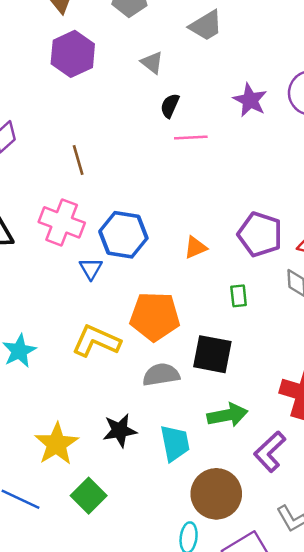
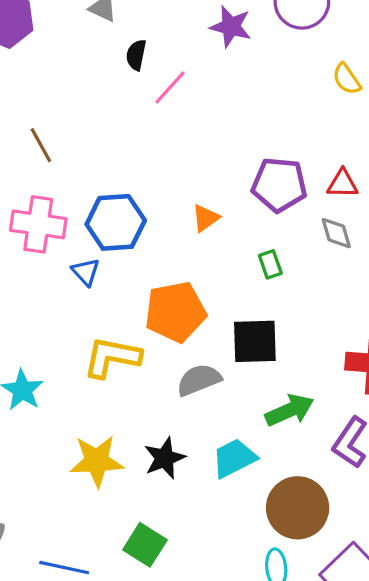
pink line: (191, 138) -> (170, 88), turned -32
cyan trapezoid: (175, 443) -> (234, 458), turned -93
yellow star: (57, 444) -> (97, 461), moved, turned -30

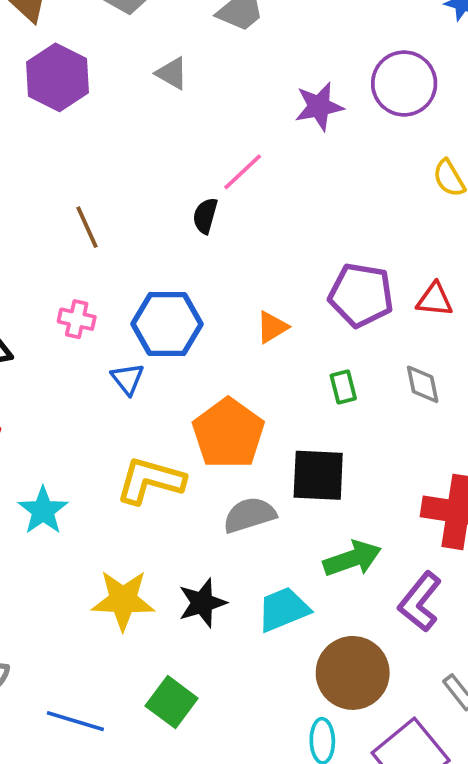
purple star: (231, 27) -> (319, 106), turned -30
black semicircle: (136, 55) -> (205, 216), moved
pink cross: (38, 224) -> (77, 319), size x0.6
gray diamond: (336, 233) -> (423, 384), moved
orange pentagon: (175, 312) -> (228, 434), turned -30

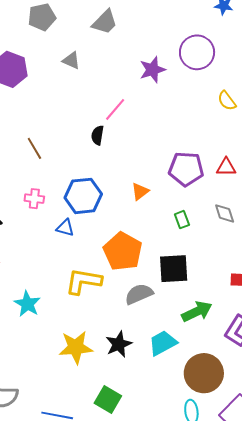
blue triangle: (128, 379) -> (65, 228), turned -30

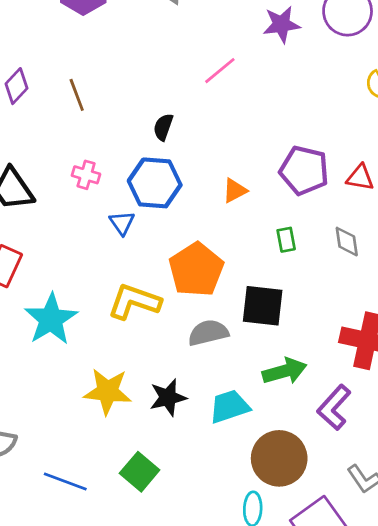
black semicircle: (98, 135) -> (163, 127), moved
brown line: (34, 148) -> (77, 95), moved
blue triangle: (65, 228) -> (122, 223), turned 30
cyan star: (27, 304) -> (51, 319), size x1.4

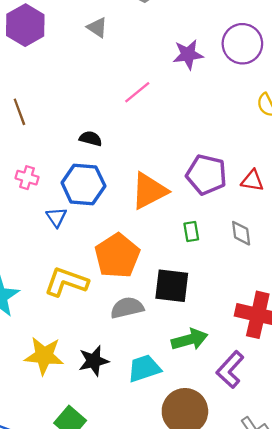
black semicircle: (163, 127) -> (91, 139), turned 85
orange triangle: (235, 191) -> (149, 191), size x1.8

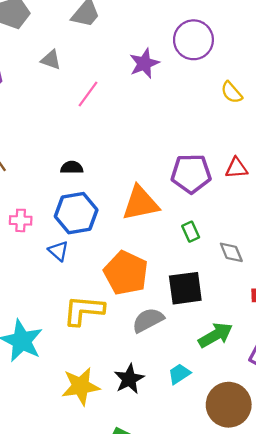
pink line: (137, 92) -> (88, 94), moved
orange triangle: (149, 191) -> (141, 203), turned 30
gray diamond: (241, 233) -> (231, 252), moved
cyan trapezoid: (144, 368) -> (179, 374), size x0.7

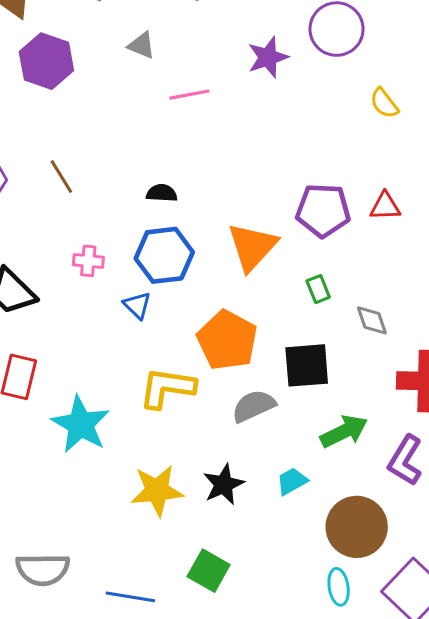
pink line: (88, 94) -> (189, 95), turned 40
orange triangle: (141, 203) -> (252, 247), turned -39

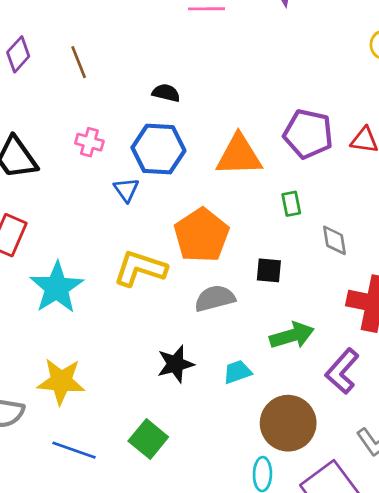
orange triangle: (252, 247) -> (239, 155), turned 36
black square: (307, 365) -> (269, 270), size x0.6
yellow star: (157, 491) -> (61, 381), moved

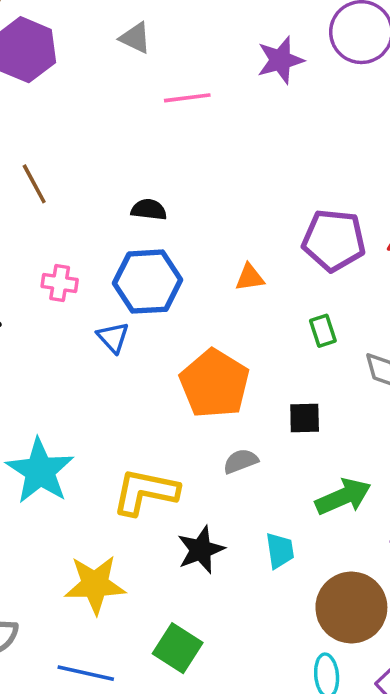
orange triangle: (239, 155) -> (250, 277), size x0.5
yellow L-shape: (140, 268) -> (145, 492), moved
gray semicircle: (215, 298) -> (241, 461), size x0.7
cyan trapezoid: (237, 372) -> (280, 551), turned 108
yellow star: (61, 381) -> (95, 585), moved

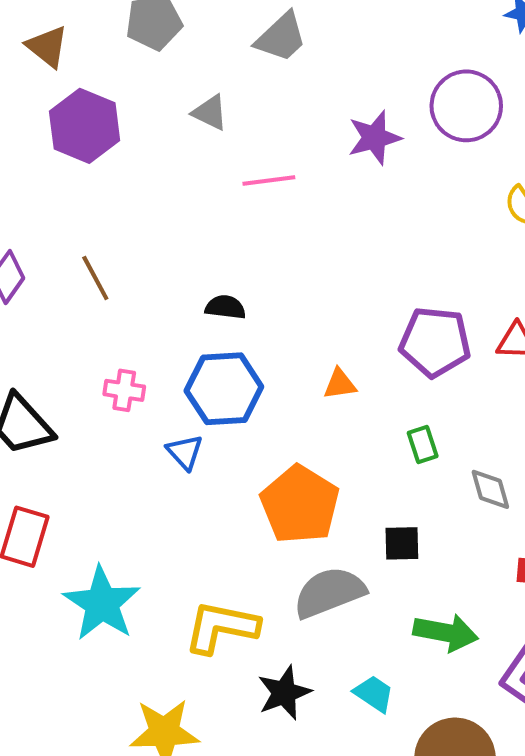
gray semicircle: (241, 461) -> (329, 592), size x1.8
green arrow: (343, 497) -> (446, 633), turned 34
cyan trapezoid: (280, 551) -> (374, 694), turned -48

